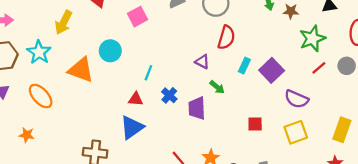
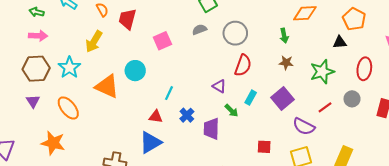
brown star: (291, 11) -> (286, 63), moved
cyan rectangle: (244, 66) -> (251, 98), moved
red line: (319, 68) -> (325, 107), moved
orange star: (27, 135) -> (53, 143), size x1.6

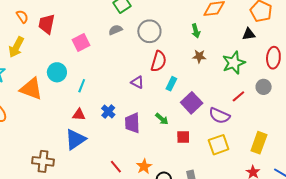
cyan line: (169, 93) -> (82, 86), moved
cyan rectangle: (251, 98) -> (171, 84), moved
purple square: (283, 98) -> (192, 103), moved
green arrow: (231, 111) -> (162, 119), moved

